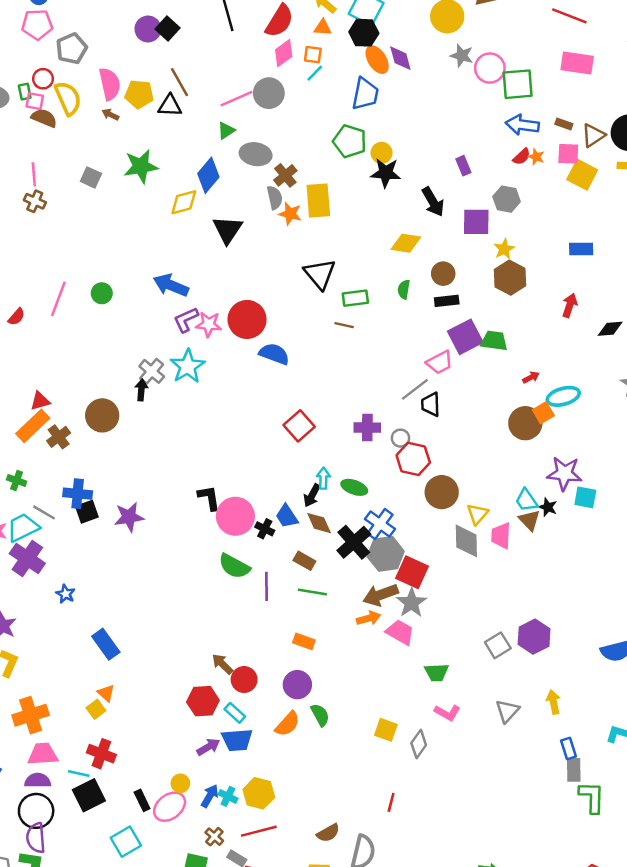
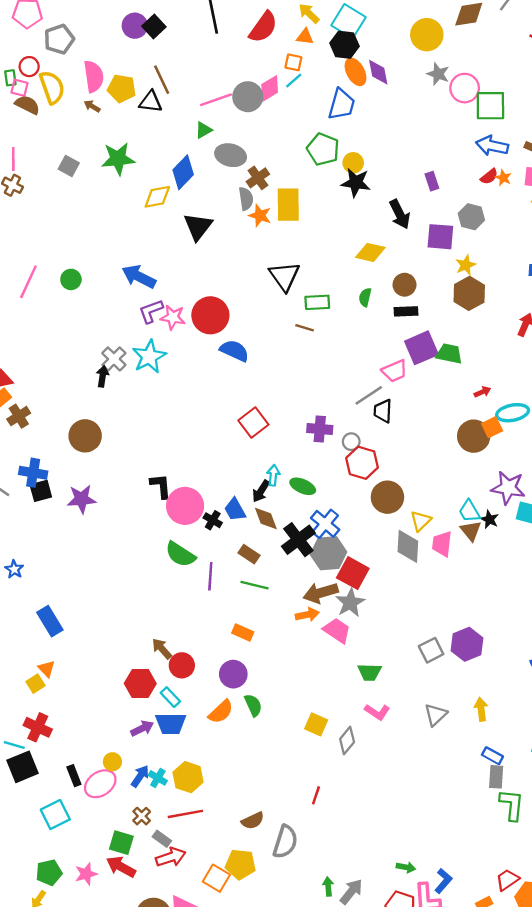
pink diamond: (284, 53) -> (270, 88), moved
brown circle: (102, 415) -> (85, 436), moved
blue rectangle: (568, 749) -> (492, 756), turned -48

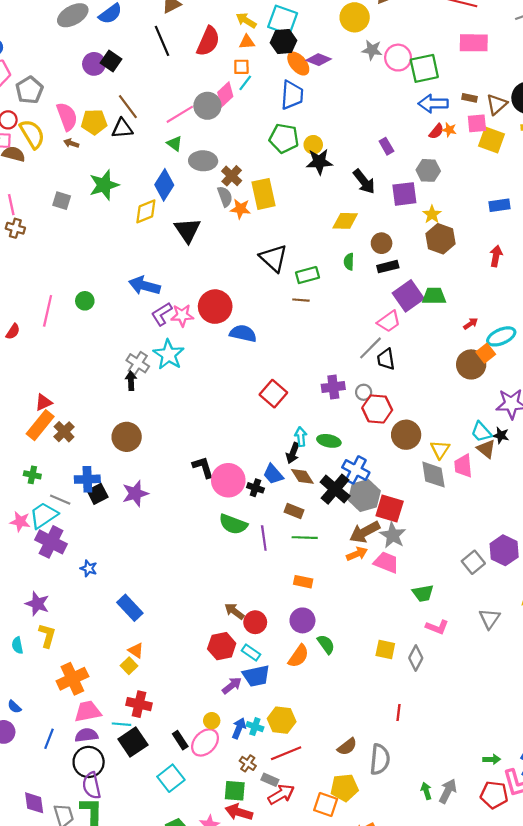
purple diamond: (378, 72) -> (319, 60), turned -45
green triangle: (204, 130) -> (174, 144), turned -42

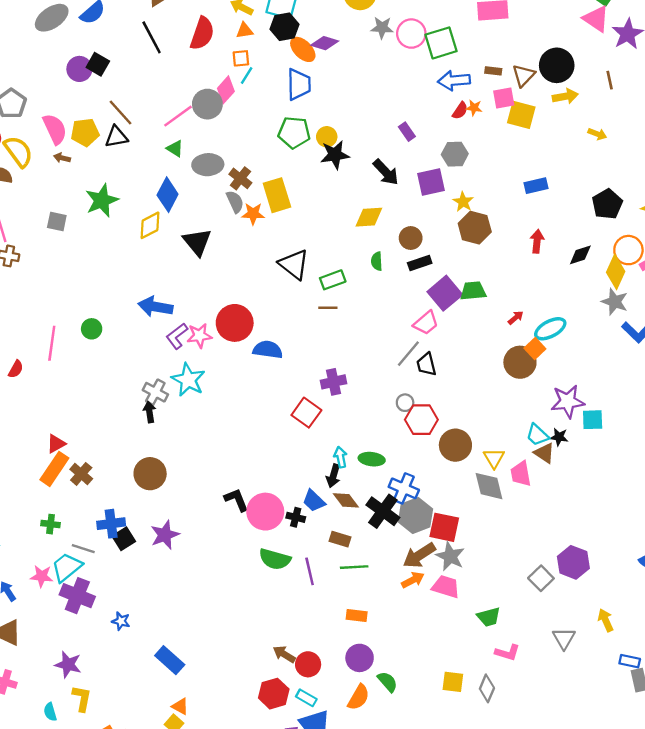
purple cross: (333, 387) -> (333, 382), moved

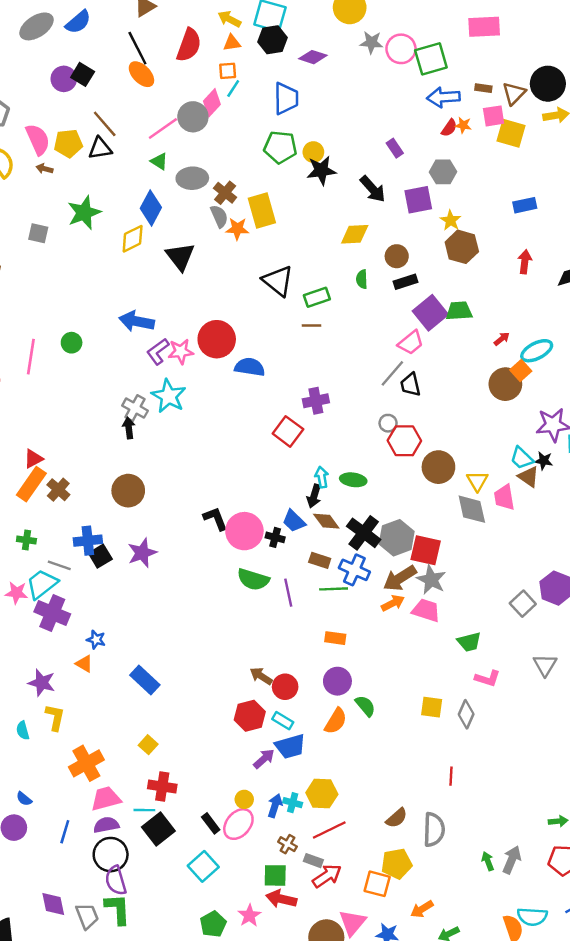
orange ellipse: (303, 49) -> (141, 74), moved
blue cross: (404, 488) -> (354, 570), moved
orange triangle: (180, 706) -> (84, 664), moved

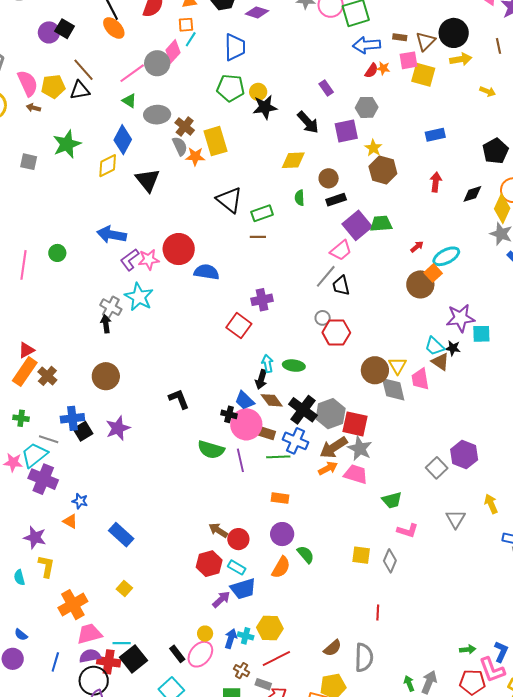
brown circle: (438, 467) -> (375, 370), moved
pink circle: (244, 531) -> (246, 424), moved
red cross: (162, 786) -> (109, 662), moved

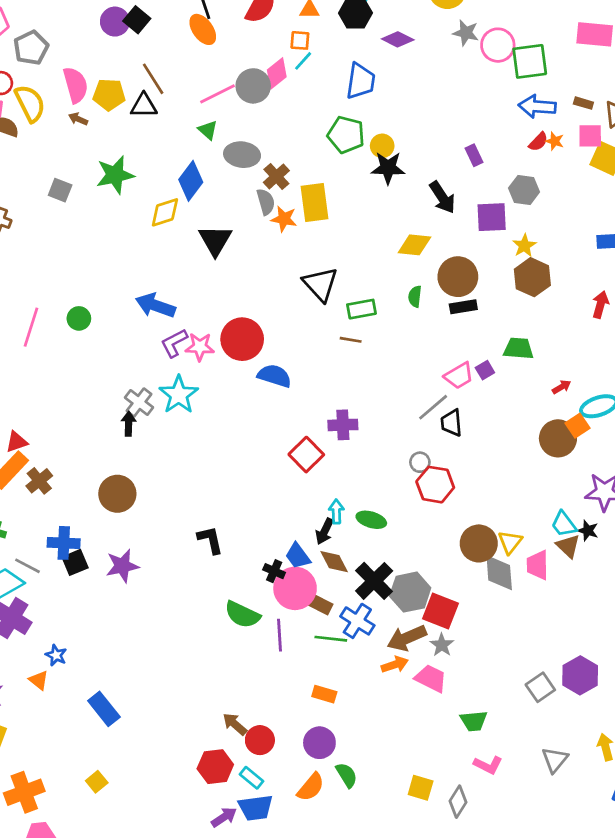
brown circle: (329, 178) -> (458, 277), size x1.5
purple square: (357, 225) -> (485, 370), moved, size x0.5
gray star: (360, 449) -> (442, 645), size x0.7

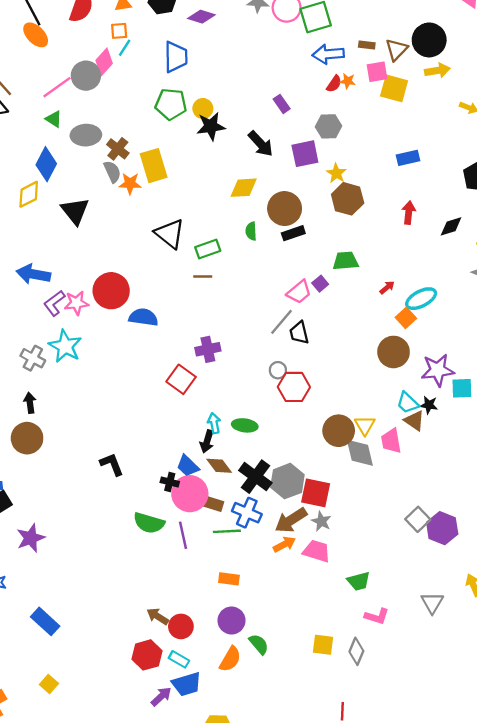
black arrow: (129, 424) -> (30, 403), moved
brown circle: (558, 438) -> (394, 352), moved
purple star: (122, 566) -> (31, 538), moved
gray square: (540, 687) -> (418, 519), moved

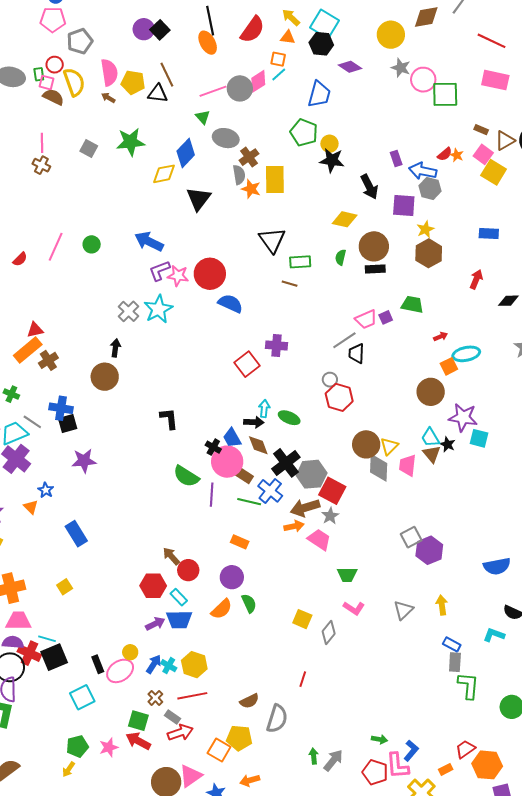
blue arrow: (328, 54) -> (423, 171), moved
pink square: (377, 72) -> (483, 154), turned 30
black arrow: (207, 442) -> (254, 422), turned -120

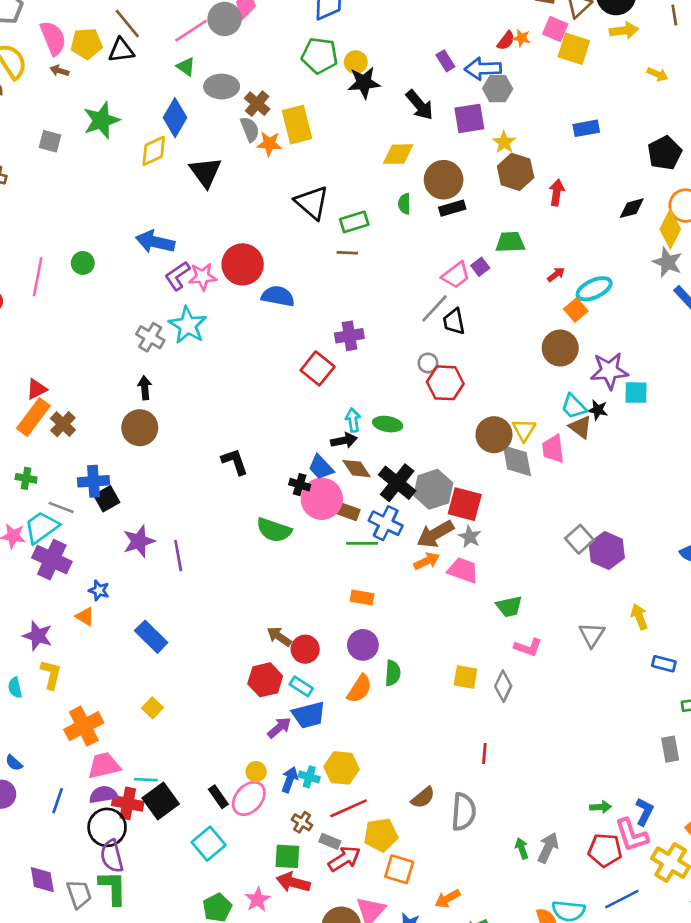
red arrow: (476, 279) -> (557, 193), moved
purple line: (212, 495) -> (178, 556), moved
green semicircle: (249, 603) -> (393, 673), turned 42
gray rectangle: (455, 662) -> (670, 749), moved
yellow pentagon: (239, 738) -> (381, 835), moved

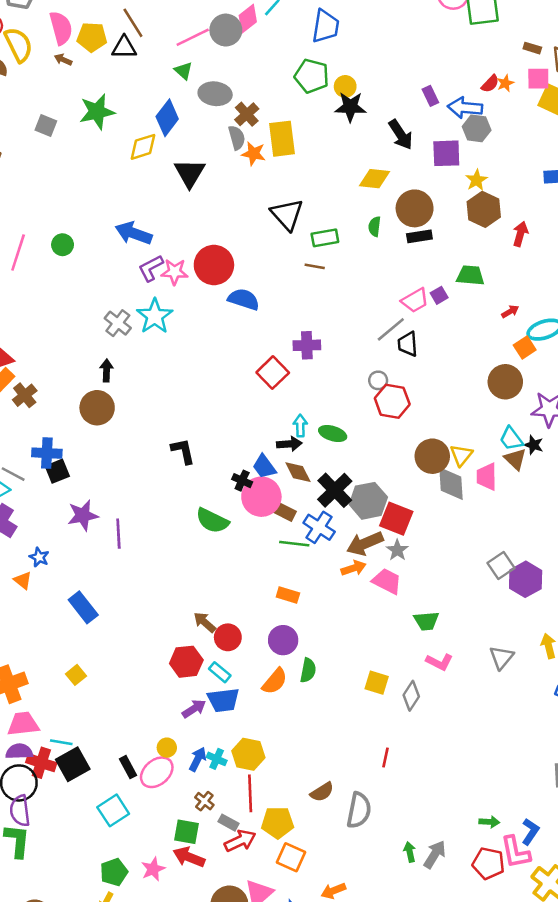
pink square: (555, 29) -> (538, 79), turned -30
orange star: (522, 38) -> (505, 83), turned 30
red line: (349, 808) -> (250, 793), turned -75

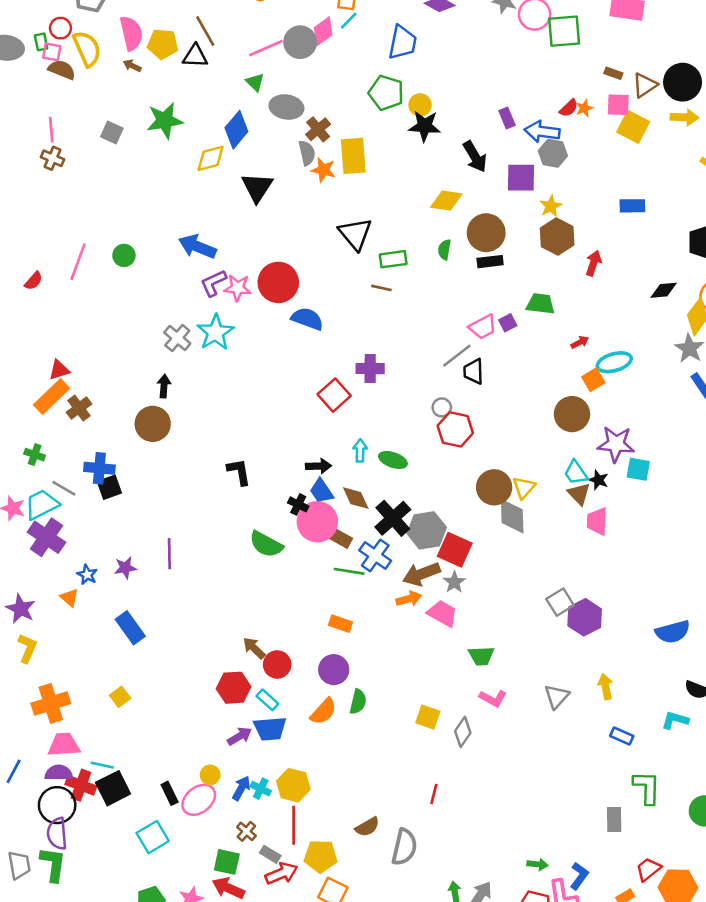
black arrow: (289, 444) -> (319, 466), moved
pink trapezoid: (487, 477) -> (597, 521), moved
purple star: (83, 515) -> (125, 568), moved, size x0.7

